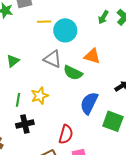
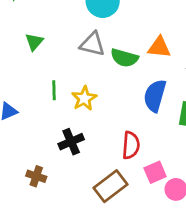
orange triangle: (92, 56) -> (159, 47), moved
green triangle: (13, 61) -> (34, 42), moved
green line: (18, 100) -> (54, 90), moved

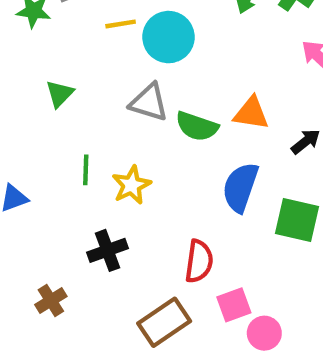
brown cross: (36, 176) -> (51, 300), turned 36

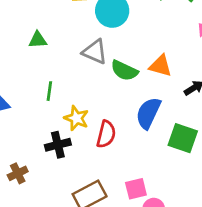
green triangle: (60, 94) -> (38, 40), turned 36
yellow star: (131, 185) -> (76, 118), moved, turned -30
red semicircle: (199, 261) -> (106, 134), moved

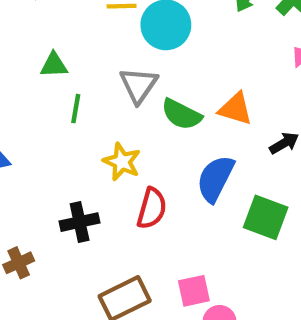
gray triangle: (95, 52) -> (139, 85), turned 40
green line: (49, 91) -> (76, 109), moved
yellow star: (76, 118) -> (122, 162), moved

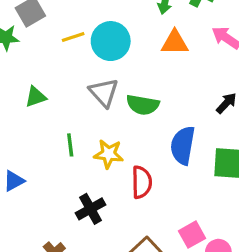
green line: (76, 109) -> (70, 145), moved
orange triangle: (236, 109) -> (175, 43), moved

